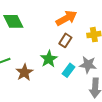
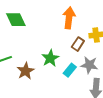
orange arrow: (66, 18) -> (69, 18), turned -55
brown rectangle: (65, 40) -> (78, 44), moved

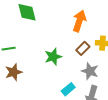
cyan rectangle: (70, 70) -> (68, 89), moved
brown star: (26, 71) -> (14, 72), moved

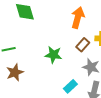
green star: (53, 57) -> (53, 55), turned 30

